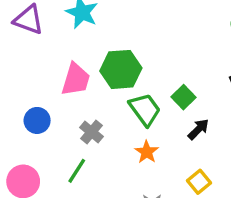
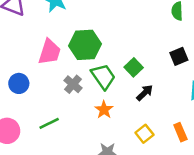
gray cross: (92, 132) -> (73, 84), moved
green line: (77, 171) -> (49, 123), turned 30

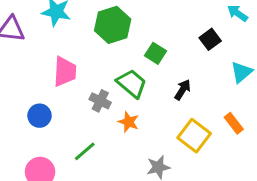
green hexagon: (85, 45) -> (113, 25), moved
green square: (134, 67) -> (155, 53), moved
orange star: (104, 110) -> (129, 122), moved
yellow square: (144, 134) -> (194, 136), size x1.5

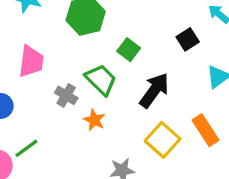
black arrow: (183, 90) -> (154, 90), size x1.6
orange rectangle: (234, 123) -> (206, 130), size x1.4
green line: (85, 151) -> (26, 148), moved

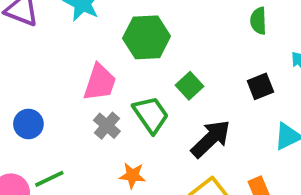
pink trapezoid: (31, 61) -> (100, 82), moved
orange star: (94, 120) -> (132, 175), moved, turned -30

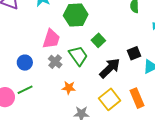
black square: (260, 86) -> (134, 53), moved
blue circle: (28, 124) -> (25, 63), moved

